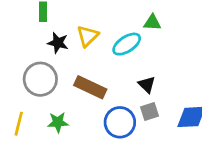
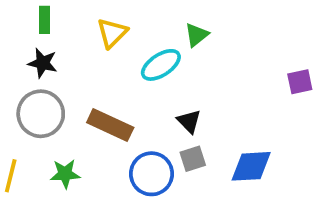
green triangle: (152, 23) -> (197, 35), turned -42
yellow triangle: (88, 36) -> (112, 33), moved
black star: (58, 43) -> (43, 63), moved

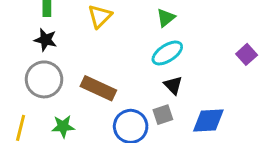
cyan ellipse: (161, 65) -> (167, 53), moved
purple square: (300, 82) -> (247, 54), turned -30
black triangle: (189, 121) -> (173, 85), moved

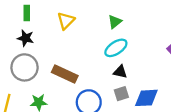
black triangle: (173, 85) -> (120, 72), turned -32
gray square: (163, 115) -> (121, 94), moved

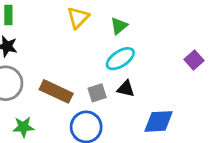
yellow triangle: (66, 21) -> (78, 18), moved
gray square: (121, 94) -> (97, 93), moved

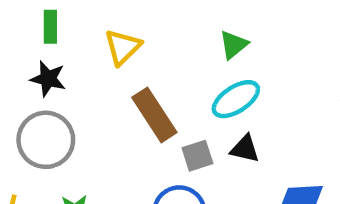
yellow triangle: (78, 18) -> (123, 47), moved
brown rectangle: (56, 91) -> (154, 115), moved, turned 32

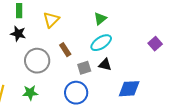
brown rectangle: (154, 115) -> (65, 50), size x0.6
gray circle: (46, 140) -> (37, 61), moved

